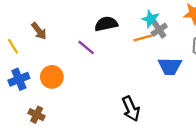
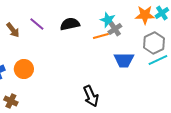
purple line: (86, 47) -> (37, 24), moved

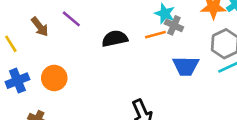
black semicircle: (70, 24) -> (115, 39), moved
gray cross: (115, 29) -> (174, 25), turned -32

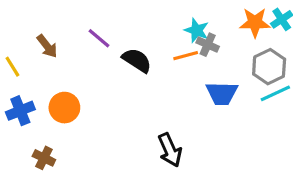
purple line: (71, 19) -> (99, 38), moved
black semicircle: (115, 39) -> (137, 60), turned 45

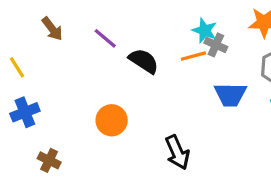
brown arrow: (47, 46) -> (52, 29), moved
orange circle: (64, 108) -> (112, 120), moved

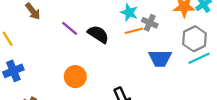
cyan star: (205, 30) -> (129, 12), moved
purple line: (105, 38) -> (70, 28), moved

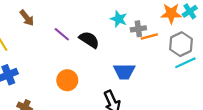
gray cross: (150, 23) -> (138, 29), turned -32
orange line: (134, 31) -> (149, 36), moved
blue trapezoid: (160, 58) -> (124, 71), moved

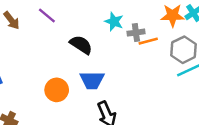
purple line: (62, 34) -> (47, 15), moved
blue trapezoid: (124, 71) -> (92, 80), moved

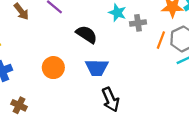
orange line: (148, 41) -> (161, 40), moved, turned -54
orange circle: (57, 90) -> (53, 68), moved

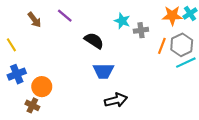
orange circle: (53, 68) -> (42, 87), moved
black arrow: (111, 100) -> (116, 100), turned -80

